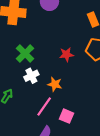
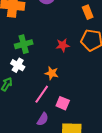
green cross: (25, 53) -> (24, 44), turned 30
white cross: (31, 76) -> (18, 65), moved, turned -32

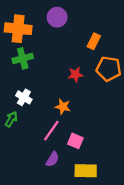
orange rectangle: (88, 12) -> (94, 41), moved, turned 48
green cross: (24, 44) -> (23, 58), moved

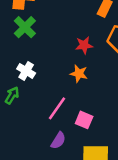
green cross: (23, 58) -> (25, 27), turned -30
orange star: (63, 107) -> (79, 74), moved

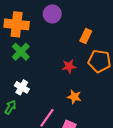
orange star: (79, 74) -> (74, 97), moved

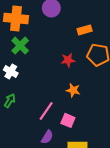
orange rectangle: (86, 36) -> (85, 30), turned 48
white cross: (22, 87) -> (11, 72), moved

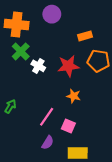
red star: (68, 60) -> (68, 66), size x1.5
white cross: (11, 72) -> (38, 66), moved

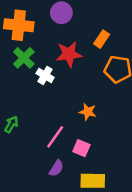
orange rectangle: (85, 36) -> (102, 39), turned -40
red star: (68, 66) -> (69, 54), moved

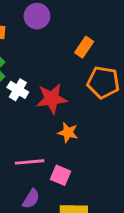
red star: (69, 54) -> (52, 99), moved
pink line: (55, 137) -> (30, 162), turned 50

